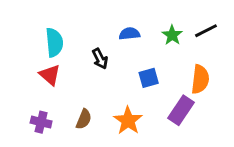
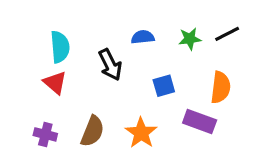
green star: (172, 35) -> (190, 39), turned 30
black arrow: (100, 59) -> (110, 65), size x1.4
purple rectangle: (181, 110) -> (200, 121), turned 76
brown semicircle: (84, 119) -> (92, 131), size x1.4

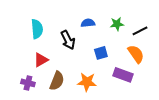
black line: (227, 34) -> (140, 31), moved
red triangle: (55, 83) -> (41, 60), moved, turned 49
orange semicircle: (221, 87) -> (136, 54), turned -42
orange star: (141, 133) -> (87, 82), turned -30

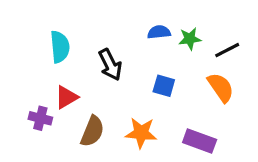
blue semicircle: (88, 23) -> (159, 32), moved
blue square: (101, 53) -> (164, 86), turned 32
purple rectangle: (123, 75) -> (200, 141), moved
purple cross: (28, 83) -> (40, 118), moved

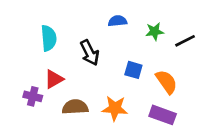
blue semicircle: (159, 32) -> (118, 21), moved
orange semicircle: (221, 87) -> (167, 82), moved
brown semicircle: (92, 131) -> (75, 107), turned -115

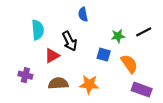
blue semicircle: (118, 21) -> (83, 14), moved, turned -96
green star: (155, 32) -> (118, 36), moved
red triangle: (54, 79) -> (52, 56), moved
purple rectangle: (163, 115) -> (142, 90), moved

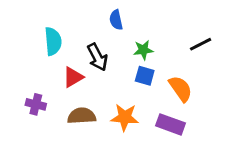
green star: (118, 36) -> (143, 50), moved
purple rectangle: (142, 90) -> (171, 124), moved

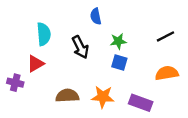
red triangle: (73, 77) -> (35, 64), moved
orange semicircle: (181, 89) -> (167, 73), moved, turned -65
purple cross: (36, 104) -> (15, 83), moved

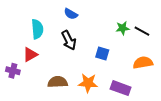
blue semicircle: (96, 16) -> (71, 14), moved, turned -48
black line: (166, 36) -> (142, 31), turned 56
green star: (118, 41) -> (123, 28), moved

